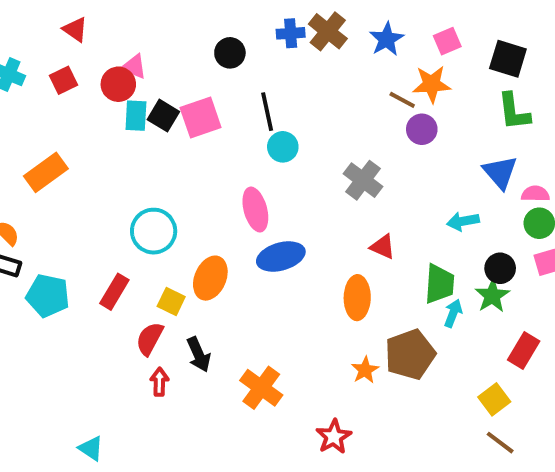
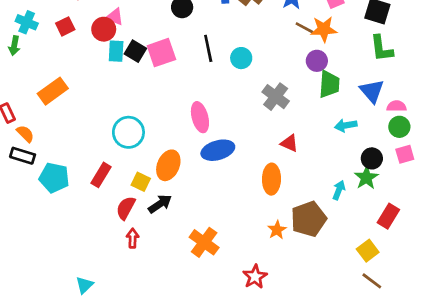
brown line: (402, 100) -> (304, 28), moved
cyan circle: (283, 147) -> (241, 58), moved
green trapezoid: (439, 284) -> (329, 84), moved
black arrow: (199, 354) -> (160, 204), moved, turned -100
cyan triangle: (91, 448) -> (84, 285), turned 42

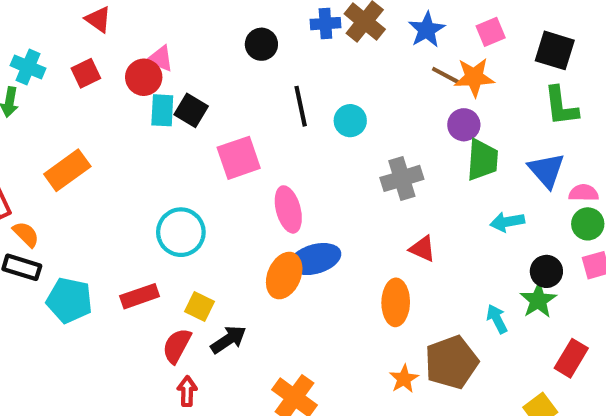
pink square: (161, 53) -> (239, 158), moved
gray cross: (276, 97) -> (402, 178), turned 36
orange ellipse: (168, 165) -> (284, 276), moved
red rectangle: (101, 175) -> (140, 296), turned 40
cyan arrow: (339, 190) -> (497, 319), turned -48

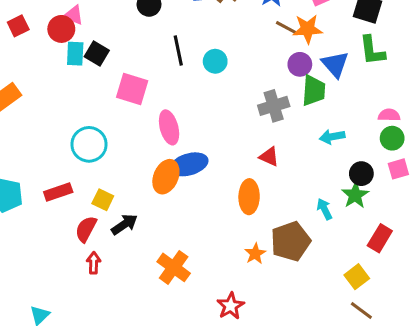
pink square: (239, 158) -> (132, 89), turned 36
blue triangle: (546, 170) -> (335, 64), moved
gray cross: (402, 178) -> (274, 106), moved

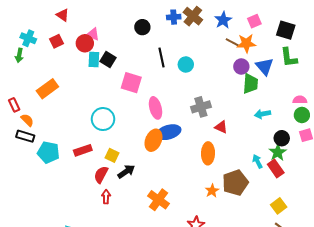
gray cross: (274, 106) -> (201, 107), moved
red rectangle: (380, 238) -> (276, 168), moved, turned -66

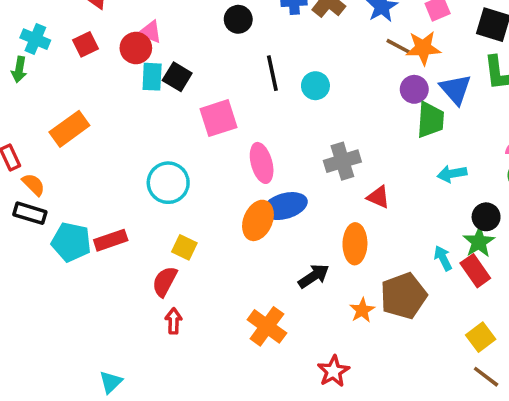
pink square: (131, 83) -> (218, 118), turned -35
red rectangle: (83, 150) -> (111, 240), moved
black arrow: (126, 172) -> (314, 276), moved

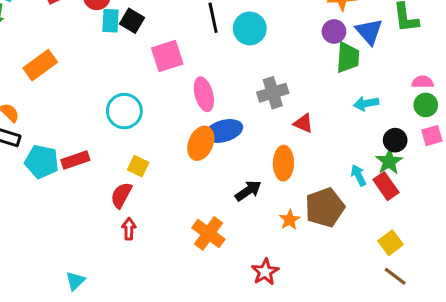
cyan circle: (315, 86) -> (250, 28), size x1.4

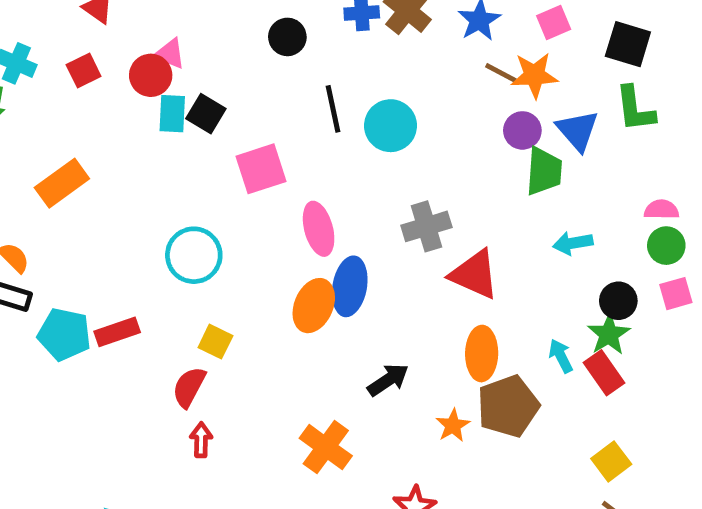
red triangle: (303, 123) -> (474, 274), size x1.6
blue ellipse: (224, 131) -> (350, 286), turned -64
orange ellipse: (283, 163) -> (482, 354), moved

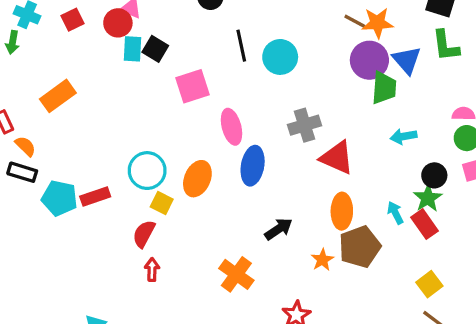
purple circle: (522, 130) -> (369, 60), size x1.5
cyan circle: (194, 255) -> (147, 171), moved
orange ellipse: (314, 306) -> (197, 179), moved

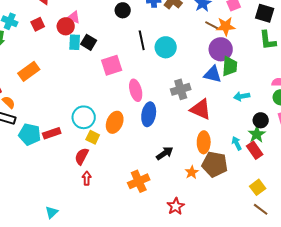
blue triangle: (407, 60) -> (213, 74), moved, turned -36
brown pentagon: (360, 247) -> (215, 164), turned 30
orange cross: (236, 274) -> (139, 181), turned 30

